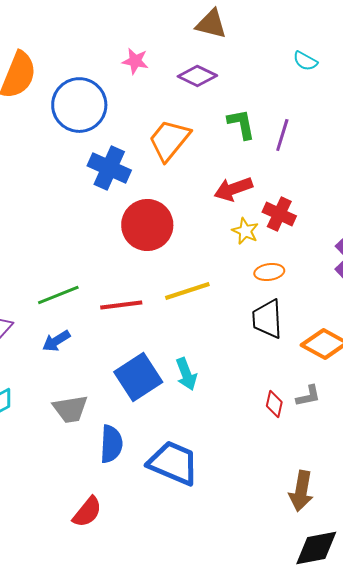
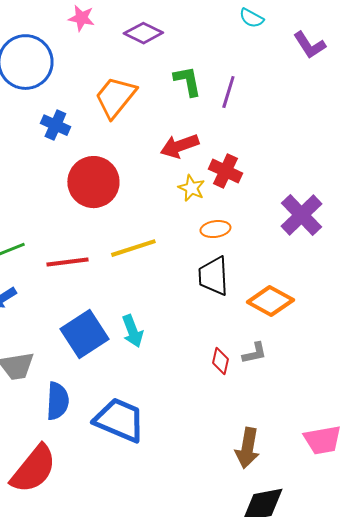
blue cross: (109, 168) -> (55, 125), size x0.7
red semicircle: (87, 512) -> (33, 469), size x1.6

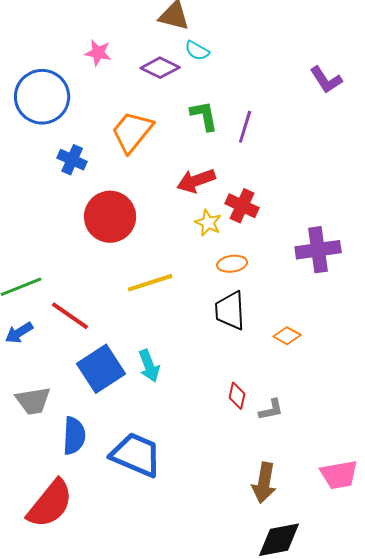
cyan semicircle: (251, 18) -> (197, 51), moved
purple cross: (301, 215) -> (318, 250), turned 36
red line: (67, 262) -> (70, 316), moved, turned 42
orange diamond: (270, 301) -> (287, 336), size x0.6
gray L-shape: (254, 353) -> (271, 410), moved

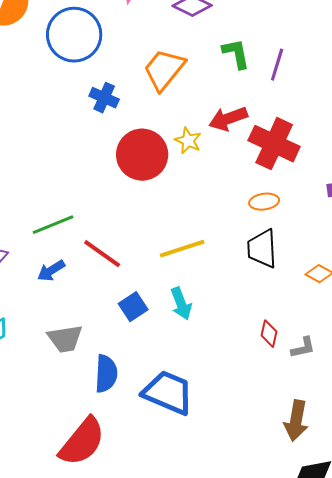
red cross: (242, 206) -> (274, 144), size x1.5
yellow star: (208, 223) -> (188, 141), moved
yellow line: (150, 283) -> (182, 249), moved
blue square: (101, 369) -> (133, 307), size x0.6

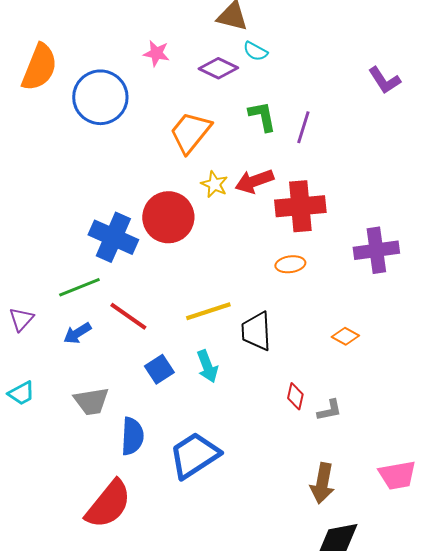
blue cross: (104, 98) -> (113, 237), moved, size x1.6
yellow star: (188, 141) -> (214, 184), moved
red cross: (274, 144) -> (300, 206), turned -30
black trapezoid: (262, 249) -> (256, 331), moved
blue trapezoid: (168, 393) -> (194, 455), turned -56

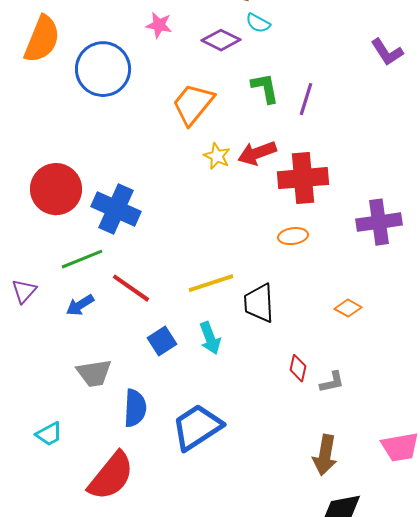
red circle: (168, 217) -> (56, 189), moved
cyan trapezoid: (21, 393) -> (49, 434), moved

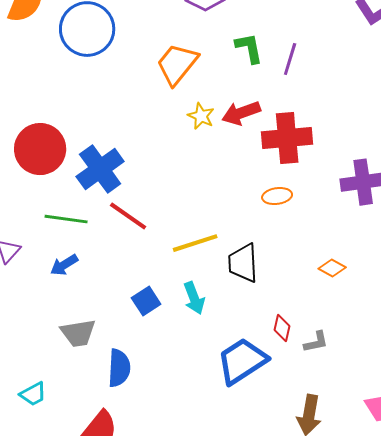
blue cross: (116, 209) -> (100, 169), turned 30
green line: (82, 259) -> (66, 219), turned 30
red line: (131, 288) -> (128, 216), moved
blue trapezoid: (197, 427) -> (242, 361), moved

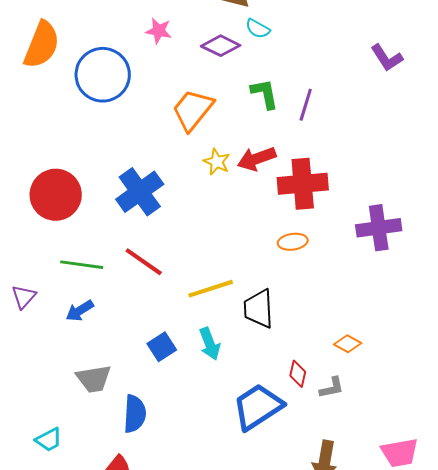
blue cross: (100, 169) -> (140, 192), moved
orange diamond: (332, 268) -> (348, 344), moved

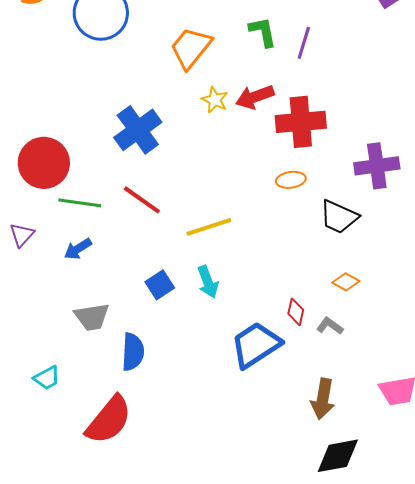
red circle: (56, 195) -> (44, 163), moved
black trapezoid: (259, 309) -> (339, 217), moved, turned -63
gray L-shape: (332, 388) -> (330, 326), turned -132

